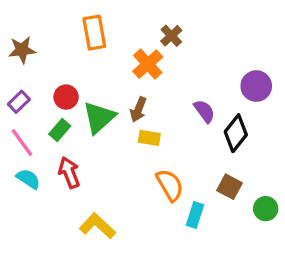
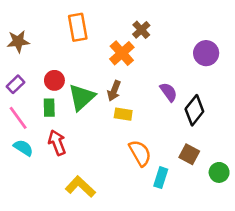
purple circle: (256, 86) -> (206, 53), moved
green rectangle: (60, 130) -> (49, 108), turned -42

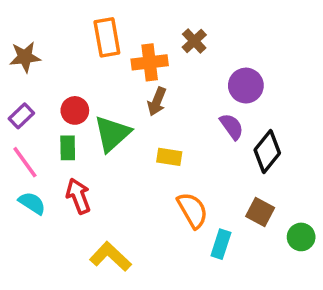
orange cross: (122, 53) -> (150, 62), moved, turned 35
purple circle: (206, 53) -> (246, 86), moved
brown arrow: (114, 91) -> (157, 102), moved

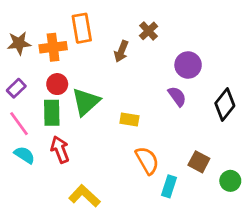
orange cross: (150, 62) -> (53, 47), moved
brown arrow: (157, 102) -> (121, 51), moved
green rectangle: (68, 148) -> (52, 113), size x1.4
black diamond: (267, 151) -> (225, 105), moved

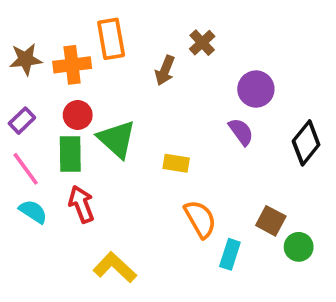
green triangle: (86, 102) -> (117, 139), turned -36
green circle: (230, 181) -> (299, 247), moved

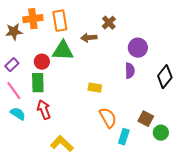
orange cross: (72, 65) -> (33, 19), moved
brown arrow: (165, 70) -> (89, 38), turned 63
purple semicircle: (241, 132) -> (130, 71), turned 35
green triangle: (117, 139) -> (63, 51), moved, turned -40

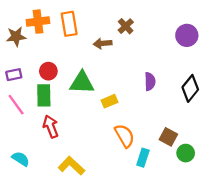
purple circle: (138, 48) -> (187, 35), moved
green triangle: (63, 51) -> (82, 83), moved
purple rectangle: (12, 65) -> (14, 75), turned 32
yellow rectangle: (95, 88) -> (110, 101), turned -32
cyan semicircle: (18, 114) -> (21, 159), moved

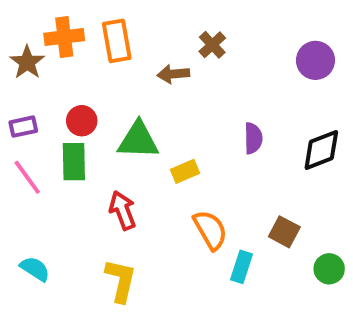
brown star: (16, 37) -> (27, 62), turned -30
black diamond: (190, 88) -> (321, 150), turned 30
red arrow: (51, 127) -> (123, 210), moved
green circle: (186, 153) -> (329, 269), moved
yellow L-shape: (71, 166) -> (121, 280), turned 60

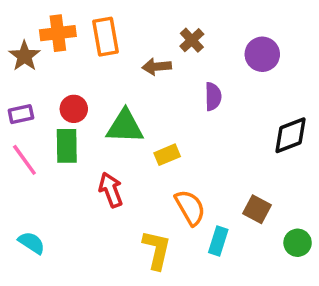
purple circle: (316, 60) -> (262, 54), moved
purple semicircle: (253, 138) -> (213, 97), moved
yellow L-shape: (121, 280) -> (157, 250), moved

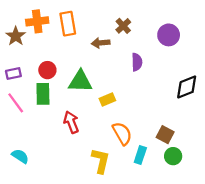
green circle: (298, 243) -> (173, 156), moved

